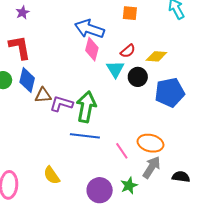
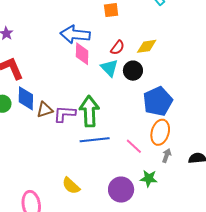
blue pentagon: (170, 92) -> (158, 101), moved
orange ellipse: (150, 143) -> (160, 132), turned -75
gray arrow: (152, 167) -> (167, 156), size x0.6
green star: (129, 186) -> (149, 178), turned -30

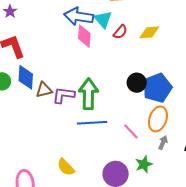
cyan triangle: (109, 68) -> (103, 19), moved
black circle: (133, 71) -> (137, 83), moved
green star: (149, 178) -> (144, 164), turned -30

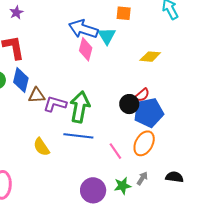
red semicircle: (120, 32) -> (142, 95), moved
gray arrow: (163, 143) -> (142, 178), moved
yellow semicircle: (66, 167) -> (41, 147), moved

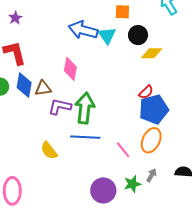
pink diamond: (86, 49) -> (70, 69), moved
brown triangle: (37, 95) -> (43, 88), moved
black circle: (129, 104) -> (138, 35), moved

